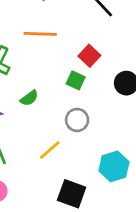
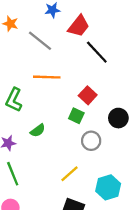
gray circle: (77, 120) -> (91, 141), moved
yellow line: (50, 150) -> (70, 174), moved

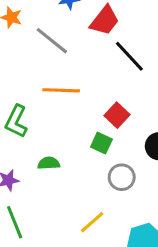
green semicircle: (38, 131) -> (49, 163), turned -147

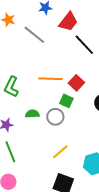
orange line: (61, 90) -> (50, 79), moved
gray circle: (122, 177) -> (55, 117), moved

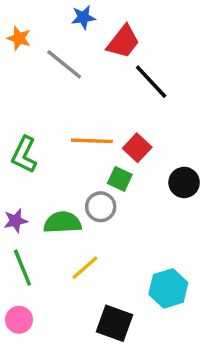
green semicircle: (32, 114) -> (62, 222), moved, size x1.5
yellow line: (60, 152) -> (85, 268), moved

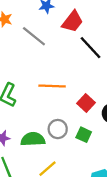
red square: (137, 148) -> (86, 103), moved
green square: (120, 179) -> (84, 135), moved

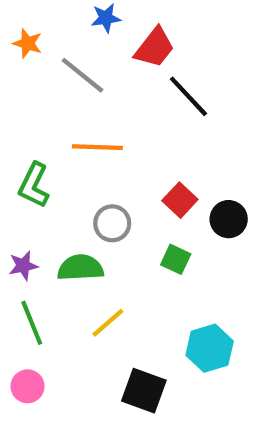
orange line: (52, 86) -> (97, 147), moved
gray circle: (58, 129) -> (112, 223), moved

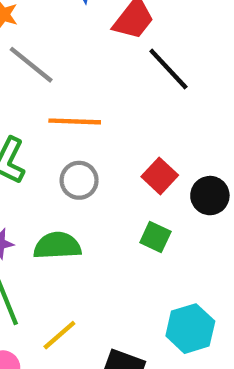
gray line: (83, 75) -> (31, 65), moved
gray circle: (112, 223) -> (79, 180), moved
yellow line: (108, 323) -> (59, 335), moved

